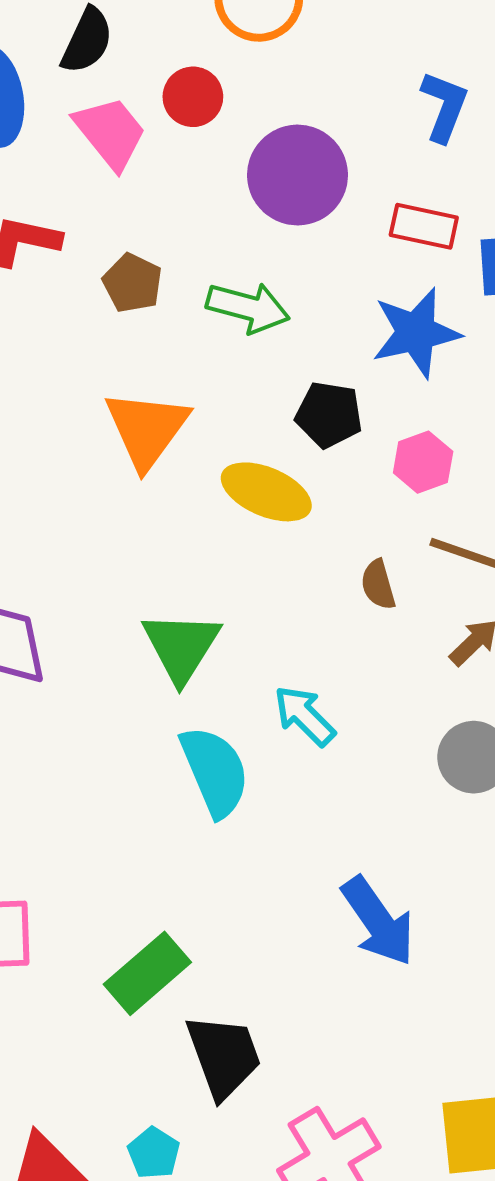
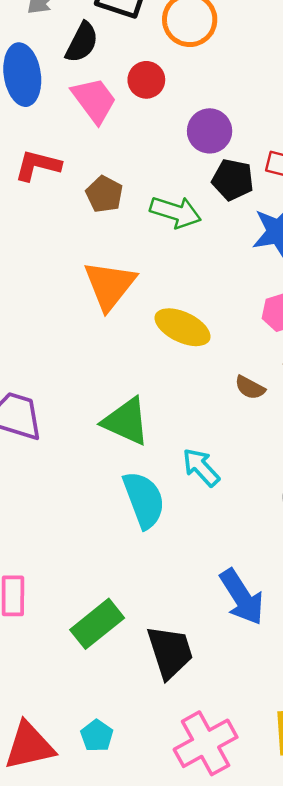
purple circle: (298, 175) -> (210, 131), size x0.7
black pentagon: (329, 415) -> (233, 180), moved
brown semicircle: (378, 585) -> (250, 388), turned -48
green triangle: (181, 647) -> (126, 421), turned -40
black trapezoid: (224, 1056) -> (170, 652), moved

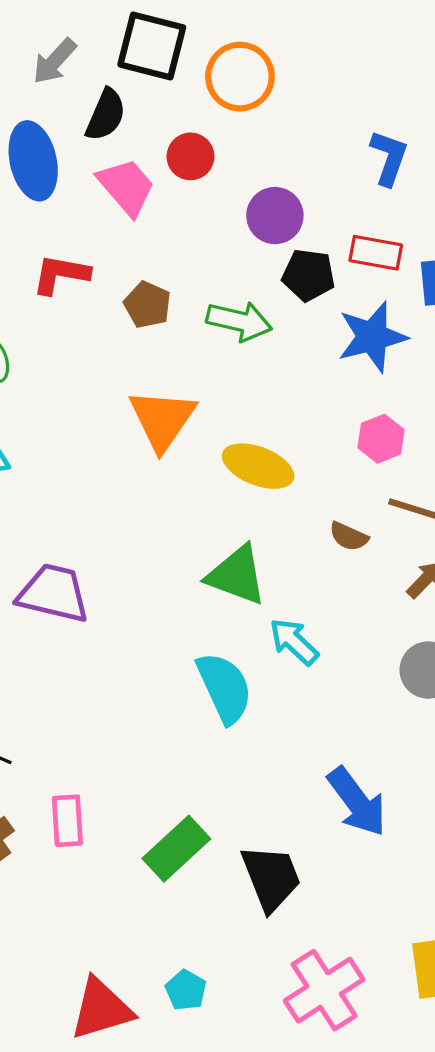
green triangle: (126, 421) -> (237, 575), moved

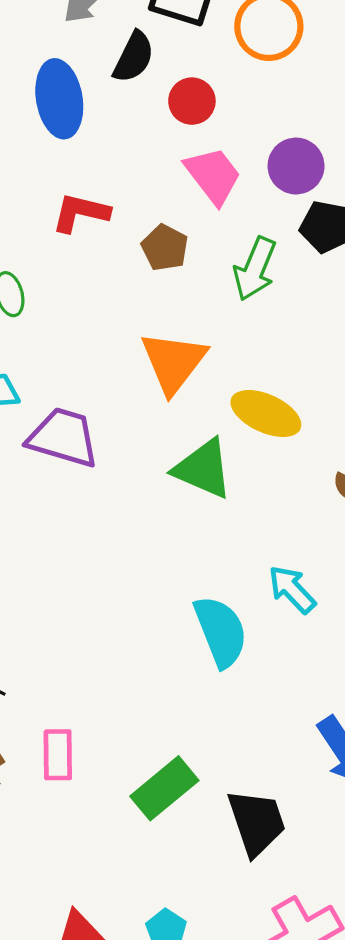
red circle: (191, 156) -> (192, 101), moved
pink trapezoid: (126, 187) -> (213, 175), moved
green arrow: (239, 321) -> (255, 269), turned 96
green triangle: (237, 575) -> (203, 469), moved
purple trapezoid: (54, 593) -> (63, 437), moved

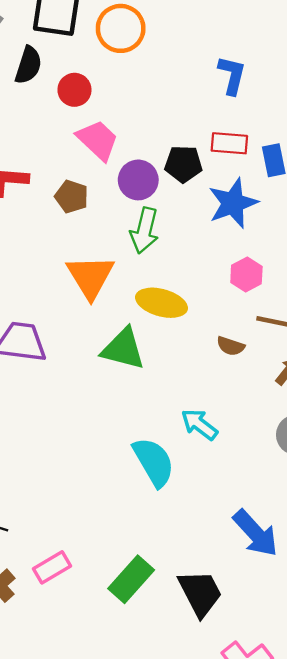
purple circle: (296, 166) -> (138, 180), moved
green arrow: (255, 269) -> (144, 230), moved
pink rectangle: (58, 755) -> (52, 567), turned 69

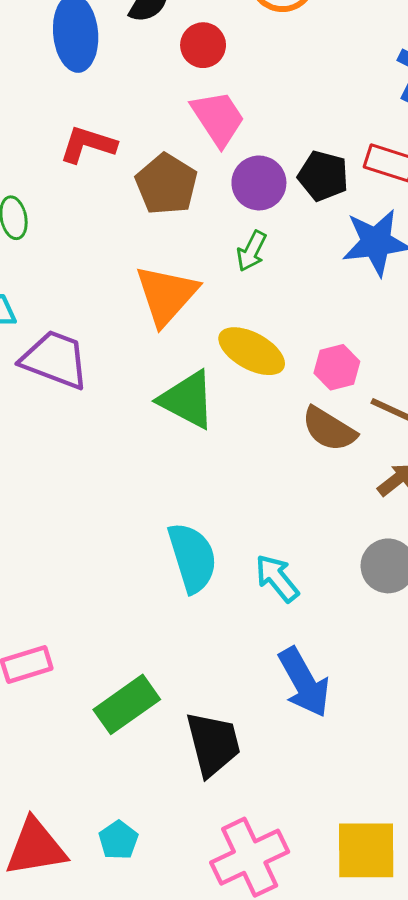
brown pentagon: (72, 197) -> (166, 184), size x1.4
green arrow: (144, 230) -> (252, 251), size x0.7
pink hexagon: (246, 275) -> (337, 367), moved
brown semicircle: (231, 346) -> (329, 429), size x1.5
cyan arrow: (199, 424) -> (277, 578), moved

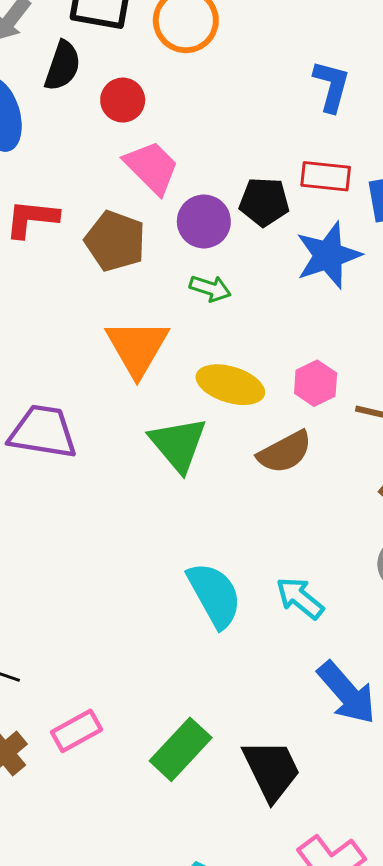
green arrow: (252, 251) -> (210, 288), turned -87
green triangle: (187, 400) -> (178, 444), turned 34
brown semicircle: (329, 429) -> (285, 452), moved, turned -48

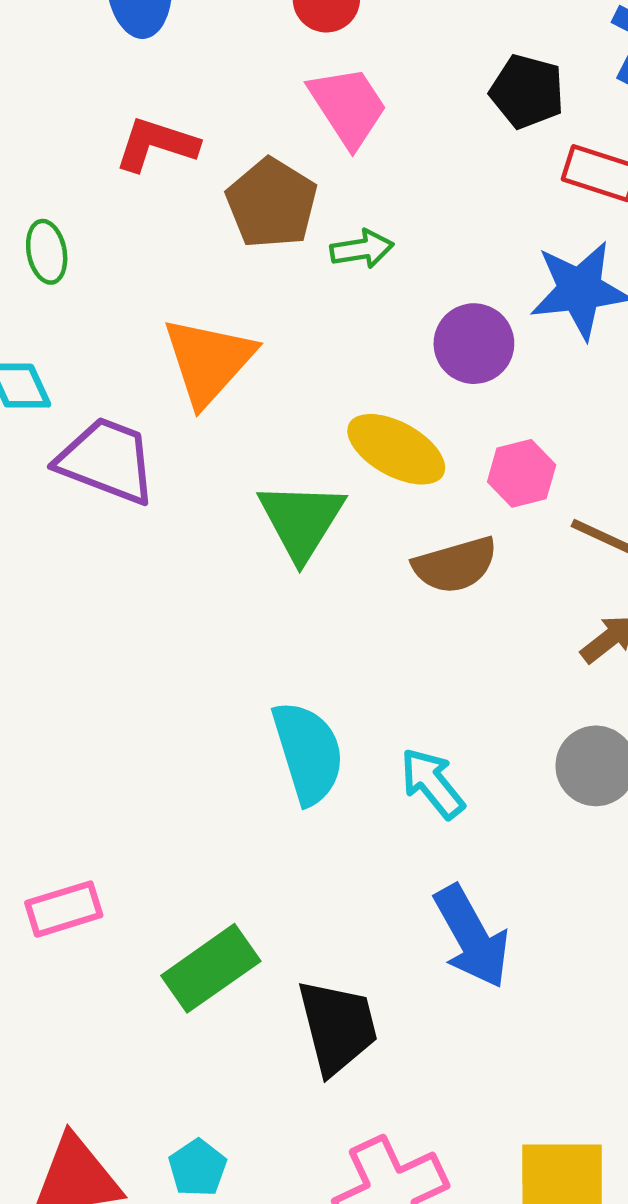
black pentagon: (264, 202) -> (527, 91), moved
purple circle: (204, 221) -> (474, 344), moved
green arrow: (210, 288) -> (362, 249), moved, turned -39
orange triangle: (137, 348) -> (208, 361), moved

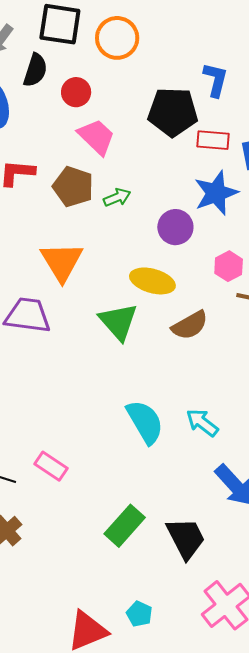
black pentagon: (527, 91) -> (173, 112), size x1.5
pink hexagon: (522, 473) -> (229, 266), moved
pink rectangle: (64, 909) -> (51, 466), moved, turned 64

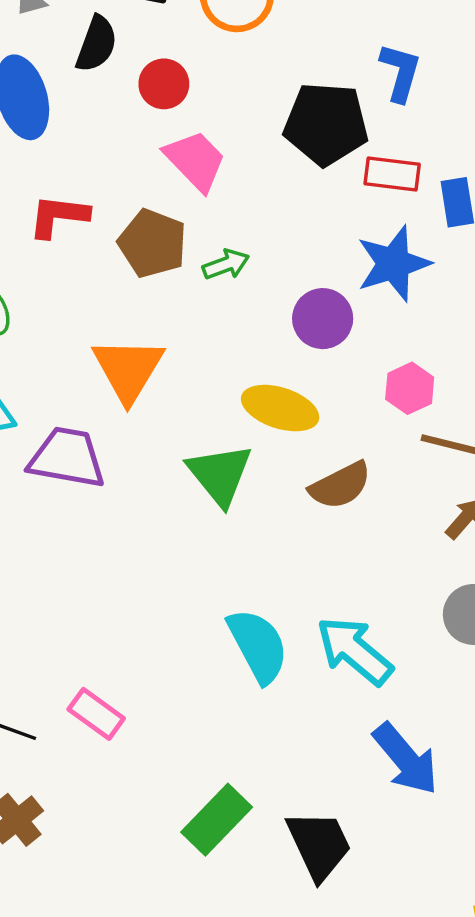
cyan arrow: (202, 423) -> (355, 651), size x1.4

